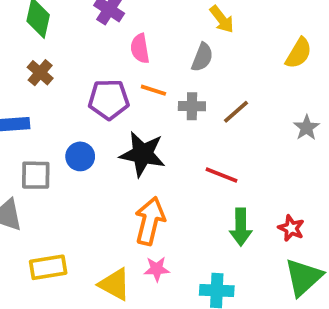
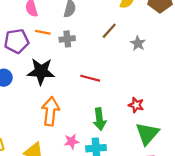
brown line: (236, 112) -> (109, 31), moved
green arrow: (241, 227) -> (100, 119), moved
pink star: (157, 269) -> (72, 141), moved

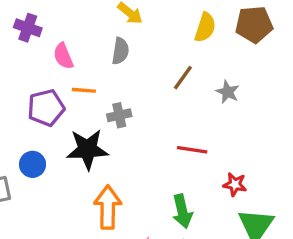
gray cross: (67, 39) -> (119, 115), moved
red line: (90, 78) -> (192, 150), moved

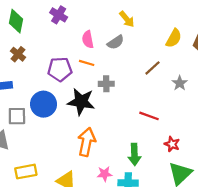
gray semicircle: (120, 51) -> (116, 42), turned 36
pink semicircle: (63, 56) -> (88, 39), moved
blue circle: (32, 164) -> (44, 104), size x1.5

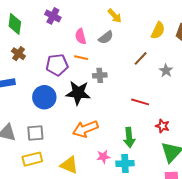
gray square: (17, 116) -> (35, 133), moved
orange arrow: (87, 142) -> (85, 129), turned -120

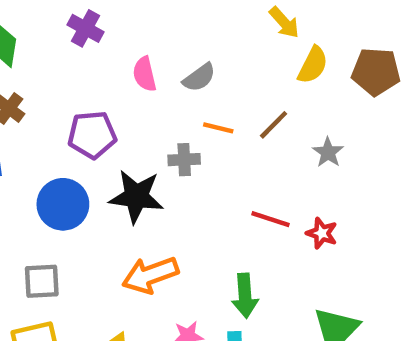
yellow arrow: (115, 16) -> (284, 22), moved
orange line: (81, 58) -> (218, 128), moved
red star: (162, 126) -> (322, 233), moved

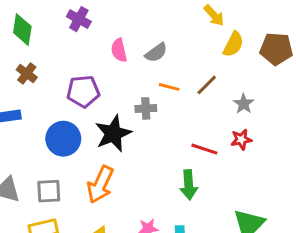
black star: (136, 196) -> (113, 133), turned -30
red star: (322, 233) -> (241, 139), moved, turned -30
orange arrow: (150, 275) -> (100, 185), moved, turned -45
green arrow: (245, 296) -> (189, 185), moved

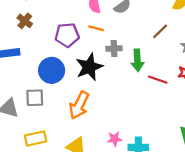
orange line: (169, 87) -> (96, 28), moved
green arrow: (189, 185) -> (137, 60), moved
gray square: (49, 191) -> (35, 98), moved

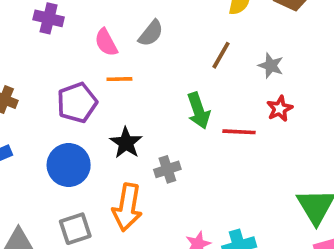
gray cross: (114, 48) -> (167, 169), moved
black star: (89, 67) -> (126, 143), size x0.7
gray square: (35, 98) -> (75, 229), moved

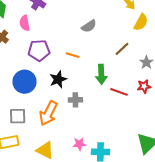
pink semicircle: (106, 42) -> (25, 23), moved
orange line: (119, 79) -> (73, 55), moved

